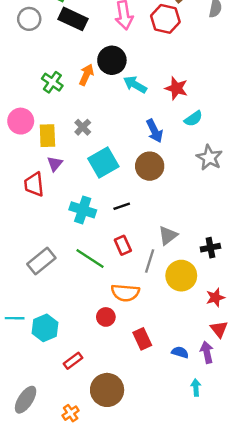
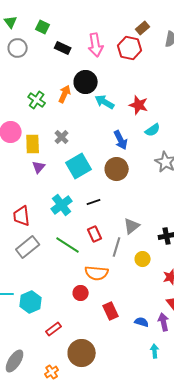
black rectangle: (73, 19) -> (63, 48), moved, size x0.7
red trapezoid: (34, 184) -> (22, 216), moved
cyan cross: (83, 210) -> (62, 205), turned 35
yellow circle: (181, 276) -> (143, 259), size x0.6

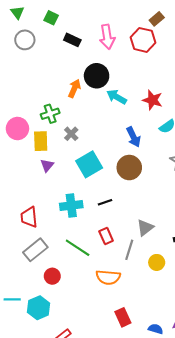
green cross: (37, 100) -> (50, 114), moved, turned 36
cyan cross: (62, 205) -> (71, 205), turned 30
red circle: (81, 293) -> (52, 276), moved

